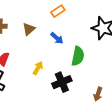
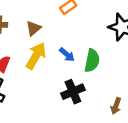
blue arrow: (57, 38) -> (67, 55), moved
yellow arrow: (38, 68) -> (36, 56), moved, size x1.6

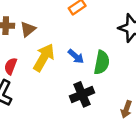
brown triangle: (33, 28) -> (28, 29), moved

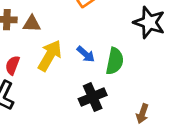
brown triangle: (28, 29) -> (32, 24), turned 42

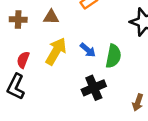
brown triangle: (32, 24) -> (51, 17), moved

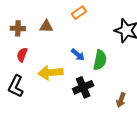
yellow arrow: (56, 51) -> (50, 73), moved, turned -125
red semicircle: (23, 60) -> (22, 55), moved

